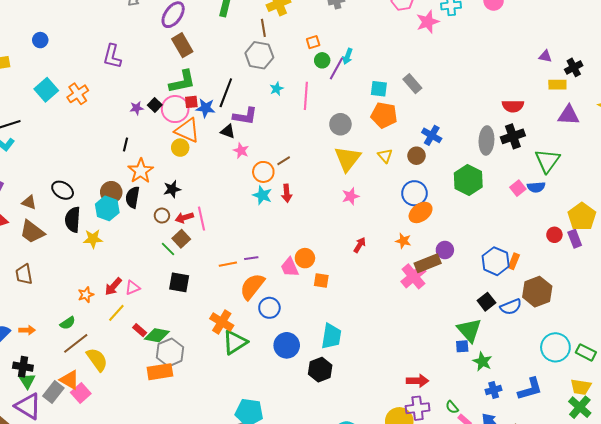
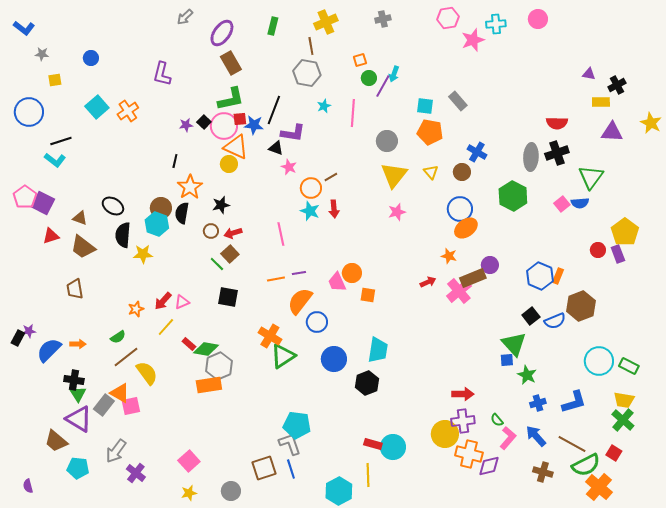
pink line: (201, 219) -> (281, 234), moved
red arrow: (360, 245) -> (428, 282), moved, turned 35
pink square: (81, 393) -> (131, 406), turned 30

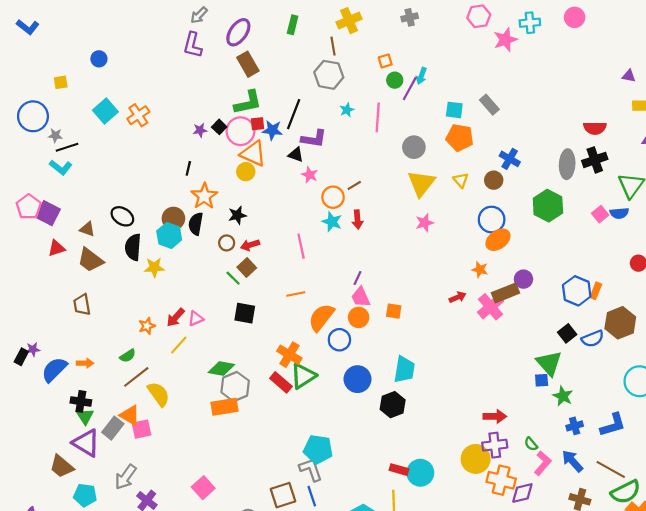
gray star: (42, 54) -> (55, 135), moved
purple L-shape: (162, 74) -> (193, 45), moved
purple line: (299, 273) -> (358, 278), moved, turned -56
orange circle: (352, 273) -> (359, 317), moved
red rectangle: (189, 344) -> (281, 382), moved, size x1.5

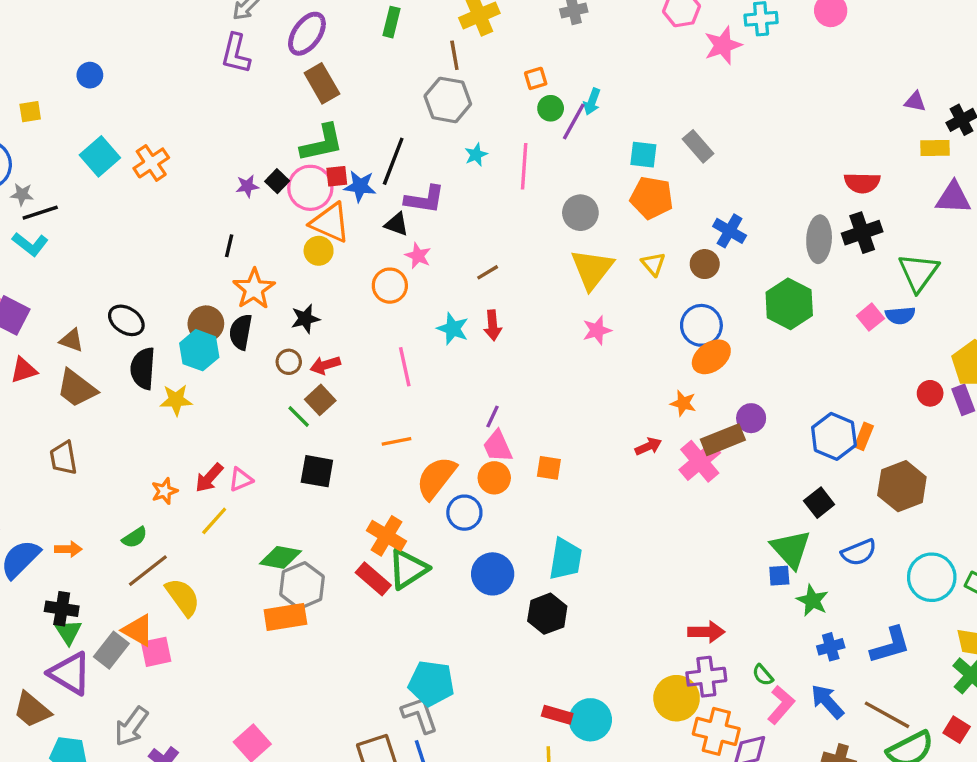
orange circle: (333, 197) -> (390, 286), moved
blue semicircle: (593, 339) -> (859, 552), moved

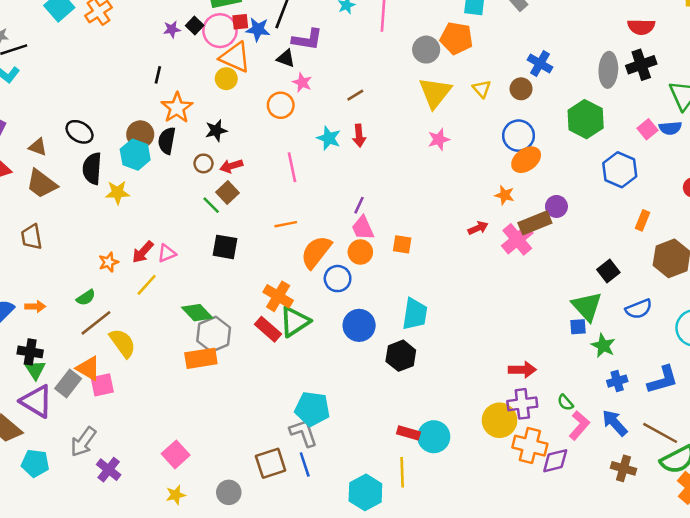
orange pentagon: (652, 198) -> (457, 38), moved
blue hexagon: (834, 436) -> (620, 170), moved
green diamond: (280, 557) -> (197, 313), turned 36

